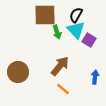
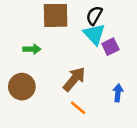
green arrow: (57, 32) -> (32, 49), moved, turned -72
purple square: (89, 40) -> (110, 47), turned 32

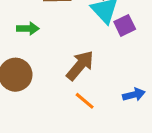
blue arrow: (118, 93) -> (134, 95), moved, turned 70

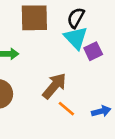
orange line: (85, 101) -> (66, 109), moved

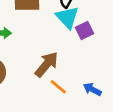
blue arrow: (101, 111) -> (92, 89), turned -138

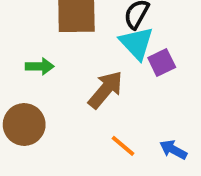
brown arrow: (46, 64) -> (106, 90), moved

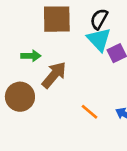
brown arrow: (106, 90) -> (54, 75), moved

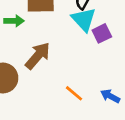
green arrow: (31, 56) -> (14, 21), moved

